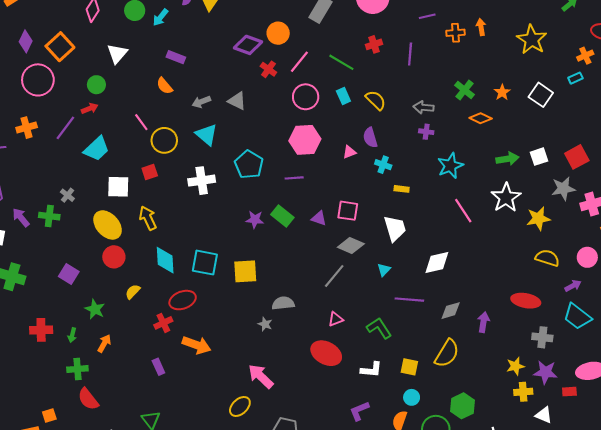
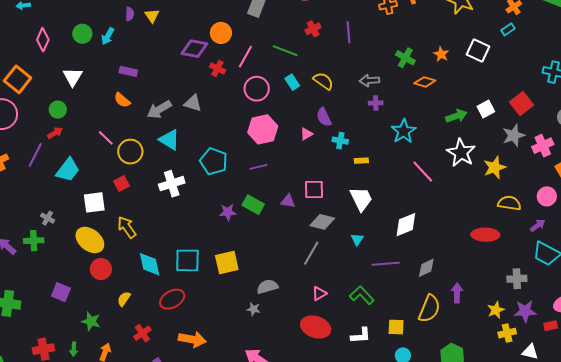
gray arrow: (201, 102) -> (159, 109), size x1.4
red ellipse: (526, 301) -> (485, 235), moved
purple arrow: (483, 322) -> (457, 293), moved
red cross: (163, 323) -> (142, 333), moved

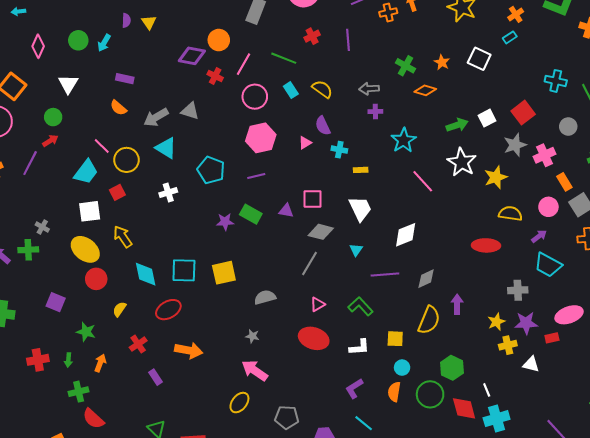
cyan trapezoid: (68, 170) -> (86, 172), moved
white cross: (172, 184) -> (168, 193), size x0.7
gray star: (254, 309) -> (252, 336), moved

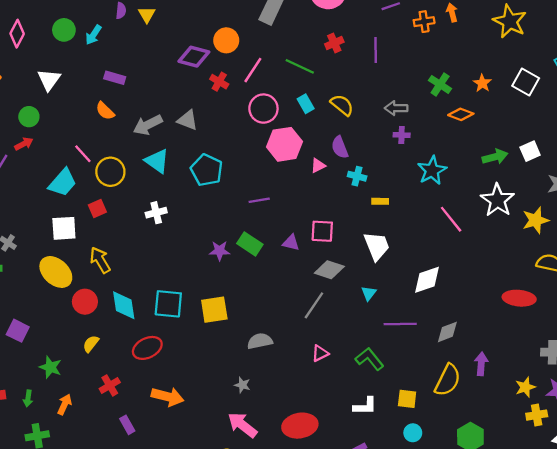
pink hexagon: (261, 138) -> (284, 144), moved
cyan pentagon: (211, 170) -> (207, 170), moved
red circle: (96, 279) -> (85, 302), moved
red ellipse: (314, 338) -> (300, 426), moved, turned -32

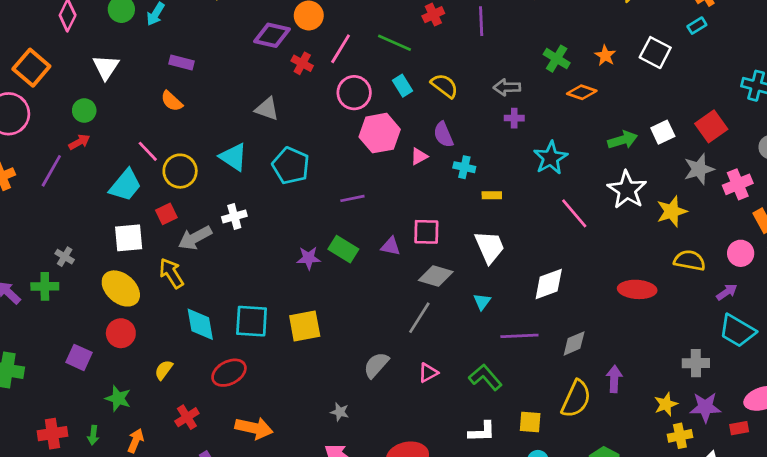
gray arrow: (148, 125) -> (195, 238), moved
red ellipse: (519, 298) -> (637, 289), moved
red circle: (85, 302) -> (121, 333), moved
gray semicircle: (260, 341) -> (376, 365), moved, turned -35

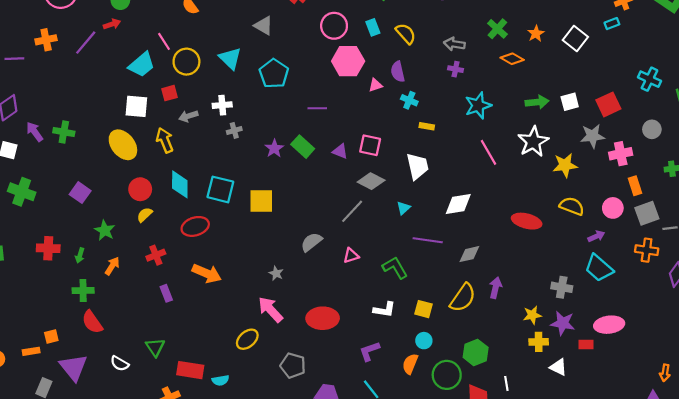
gray arrow: (195, 238) -> (188, 116), size x0.7
gray cross: (65, 257) -> (234, 130), moved, turned 32
purple star: (309, 258) -> (274, 148), turned 30
red circle: (121, 333) -> (140, 189), moved

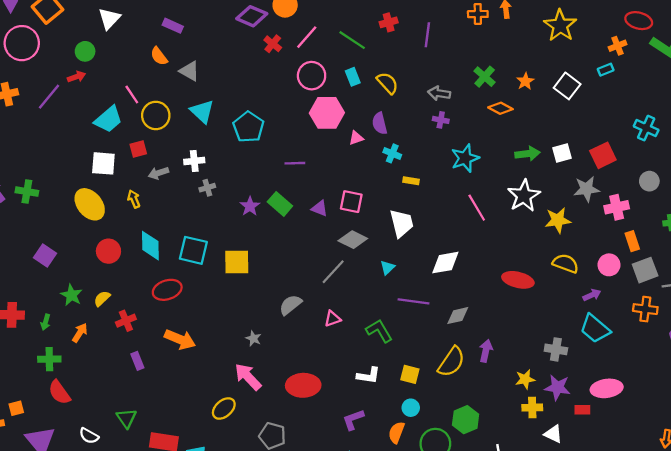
gray triangle: (264, 26) -> (189, 71), moved
yellow arrow: (165, 140) -> (134, 199), size x0.7
yellow semicircle: (145, 215) -> (102, 299), moved

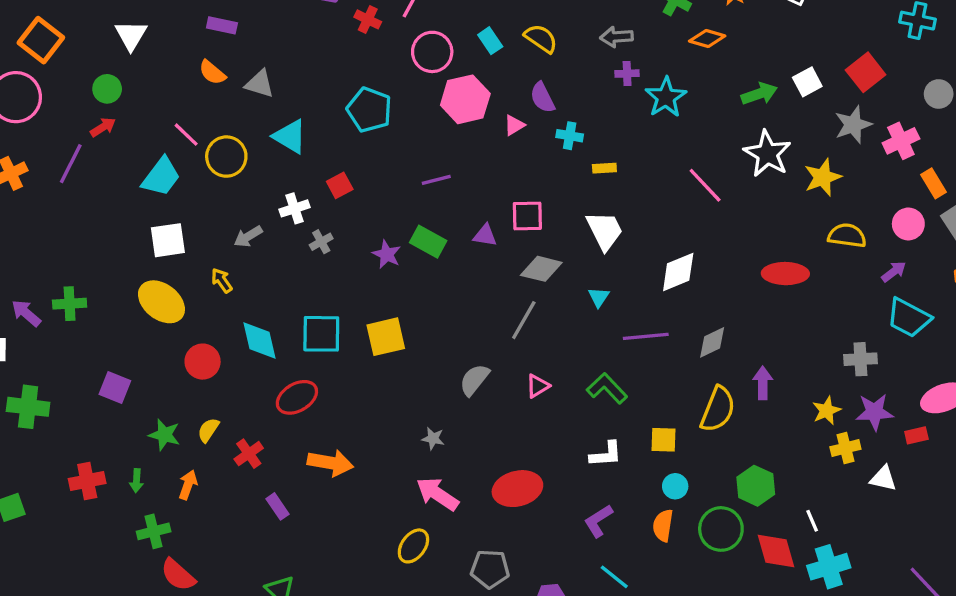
cyan pentagon: (248, 127) -> (369, 110), moved
red square: (138, 149) -> (340, 185), moved
cyan star: (465, 158) -> (666, 97), moved

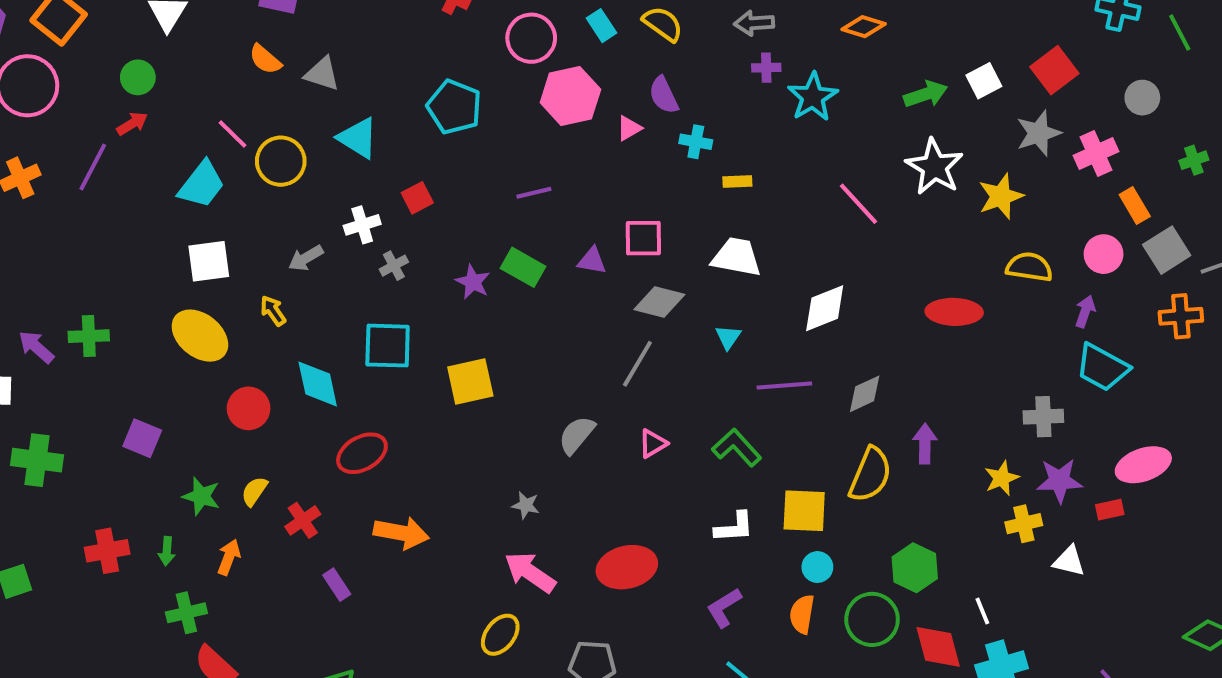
white trapezoid: (605, 231) -> (737, 257), turned -54
purple arrow: (894, 272) -> (1085, 311), turned -35
cyan square: (321, 334) -> (388, 346), moved
yellow square: (664, 440) -> (804, 511), size x1.4

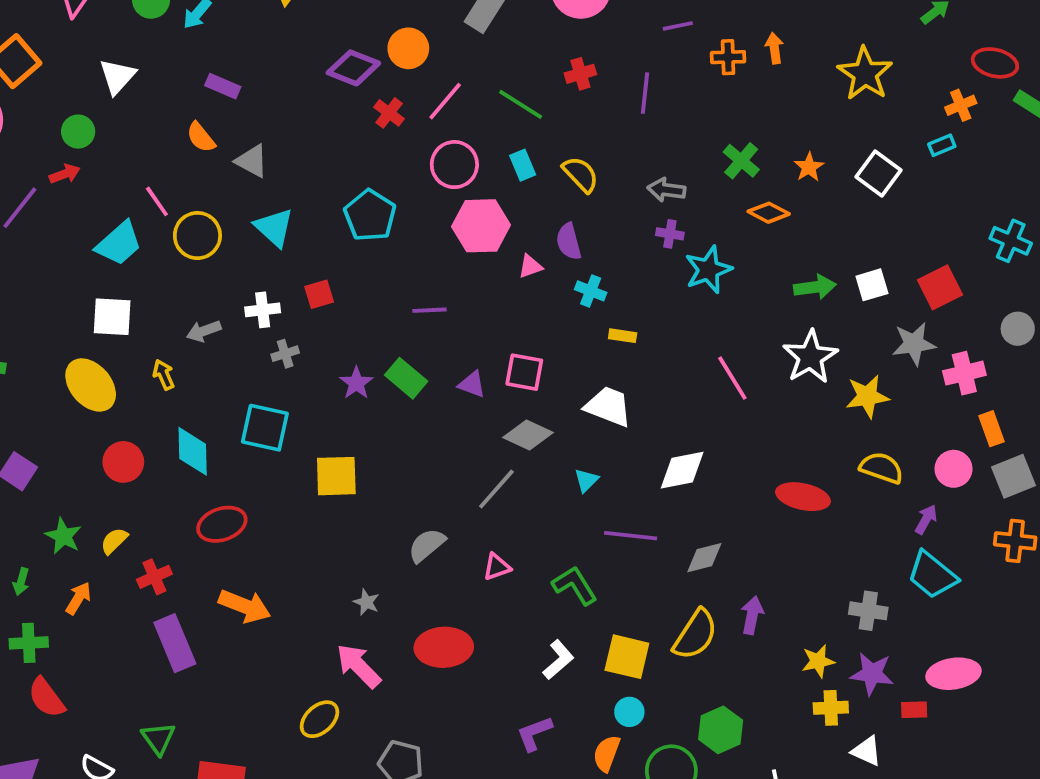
white L-shape: (734, 527) -> (558, 660), turned -48
red ellipse: (627, 567) -> (444, 647), moved
purple rectangle: (337, 585) -> (175, 643), size x1.8

